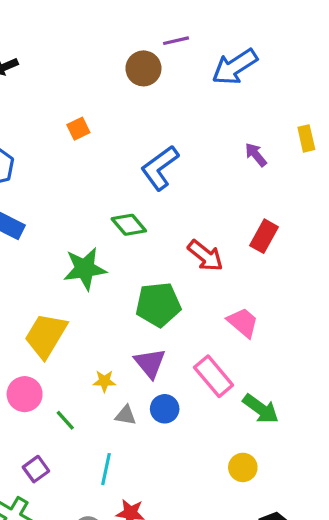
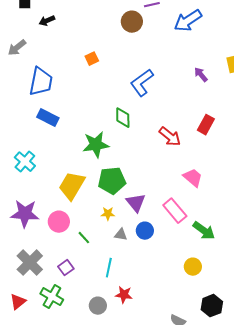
green diamond: (129, 225) -> (123, 118), turned 40
green pentagon: (158, 305) -> (112, 181), moved

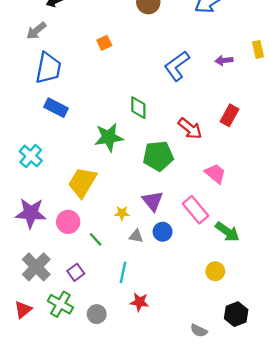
gray arrow: (17, 48) -> (36, 31), moved
purple arrow: (201, 75) -> (224, 60), turned -56
blue L-shape: (142, 83) -> (177, 66), moved
green pentagon: (112, 181) -> (158, 156), moved
gray circle: (98, 306) -> (97, 314), moved

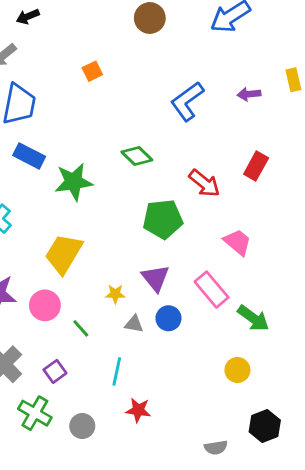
green diamond: (138, 108) -> (137, 156), turned -45
green star: (109, 137) -> (74, 182), moved
gray semicircle: (199, 331) -> (216, 448), turned -35

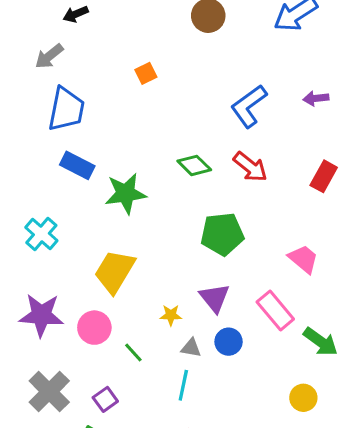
red arrow: (204, 183) -> (250, 167), moved
cyan line: (117, 371) -> (183, 385), moved

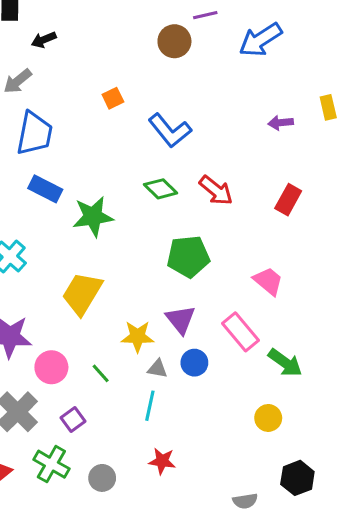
blue L-shape: (249, 106) -> (170, 130), moved, turned -93
yellow star: (171, 315) -> (138, 336), size x1.5
pink circle: (94, 328) -> (51, 367), moved

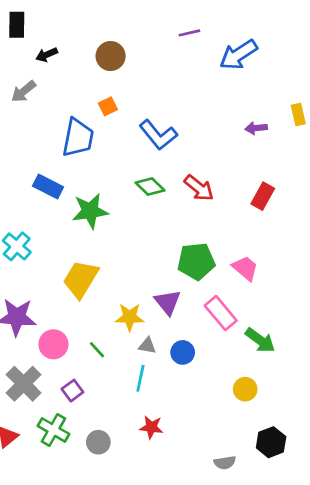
brown circle: (174, 41) -> (111, 56), moved
blue trapezoid: (34, 134) -> (78, 138), moved
green pentagon: (188, 257) -> (196, 261), moved
blue circle: (194, 363) -> (183, 352), moved

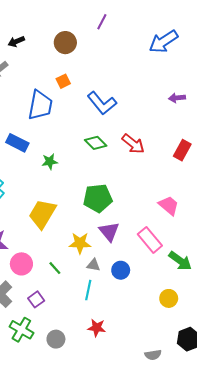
purple line: (189, 33) -> (102, 22), moved, turned -49
green star: (90, 211) -> (50, 162), size x0.6
green pentagon: (196, 261) -> (98, 198), moved

